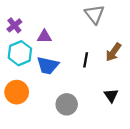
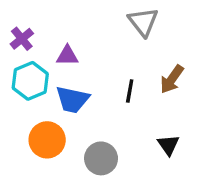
orange circle: (17, 92) -> (47, 140), moved

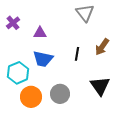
cyan hexagon: (30, 81) -> (18, 73), moved
orange circle: (47, 140) -> (31, 97), moved
black triangle: (168, 145) -> (100, 86), size x1.5

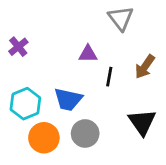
purple cross: (13, 23) -> (18, 47), moved
purple triangle: (40, 33) -> (88, 54), moved
blue trapezoid: (43, 59) -> (68, 99), moved

